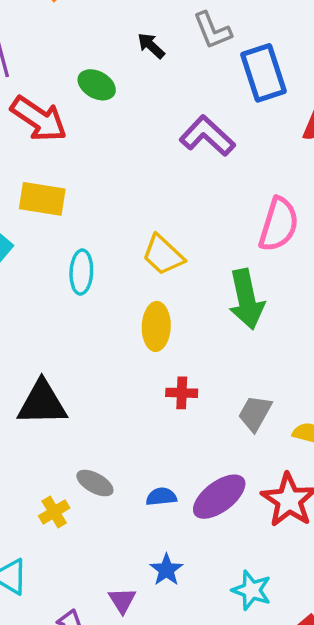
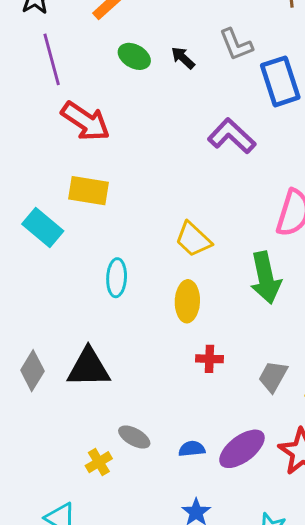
green ellipse: (97, 85) -> (134, 56), moved
cyan ellipse: (81, 272) -> (117, 278), moved

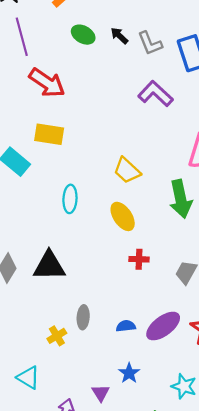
gray L-shape: (236, 45) -> (150, 43), moved
yellow ellipse: (187, 301) -> (123, 216), turned -36
gray ellipse: (134, 437) -> (83, 317), turned 65

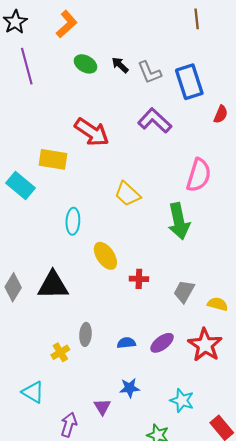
red arrow: (47, 83) -> (92, 132), moved
yellow ellipse: (123, 216) -> (105, 256), moved
purple ellipse: (163, 326) -> (162, 343), size x0.7
blue star: (129, 373) -> (130, 388), turned 30

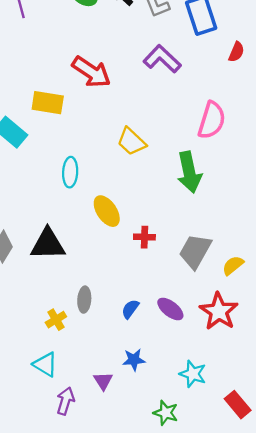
gray trapezoid: (184, 291) -> (195, 251), size x1.4
yellow semicircle: (218, 304) -> (233, 265), turned -54
blue semicircle: (126, 343) -> (130, 309), turned -48
purple ellipse: (162, 343) -> (170, 309), turned 75
cyan triangle: (33, 392) -> (45, 364), moved

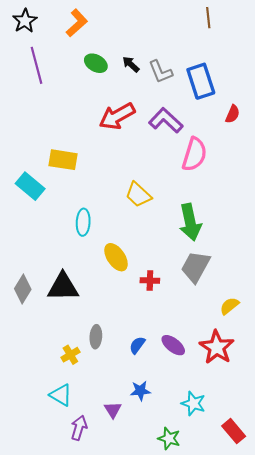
red arrow: (91, 72) -> (117, 116), moved, turned 117
pink semicircle: (212, 120) -> (194, 154), moved
gray trapezoid: (195, 251) -> (195, 267), moved

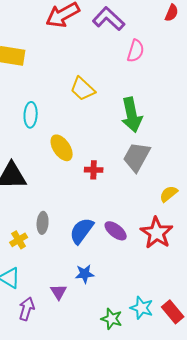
pink semicircle: (194, 154) -> (136, 51), size x0.7
blue semicircle: (137, 345) -> (82, 231), size x1.6
cyan star: (193, 403) -> (142, 308), moved

